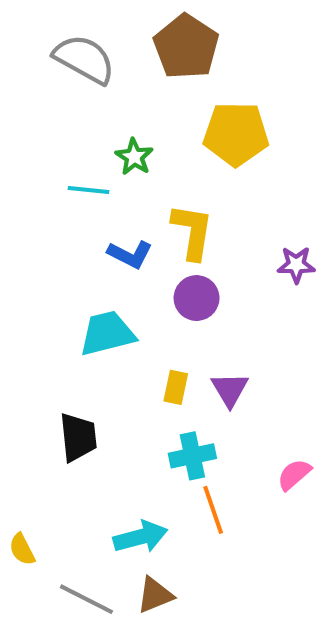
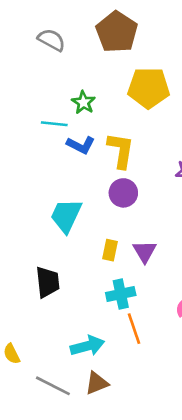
gray semicircle: (84, 59) -> (52, 40), size x0.7
blue L-shape: (130, 254) -> (81, 145), moved
cyan trapezoid: (107, 333) -> (66, 216), turned -51

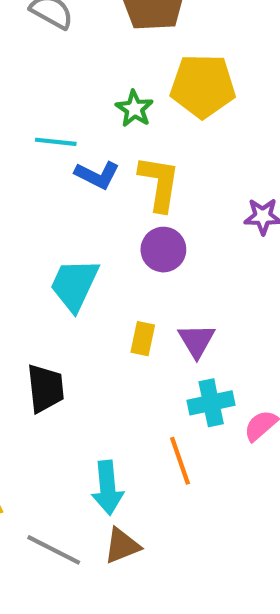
green star: (83, 102) -> (134, 109), moved
cyan cross: (121, 294) -> (211, 403), moved
cyan arrow: (87, 346) -> (108, 488), turned 100

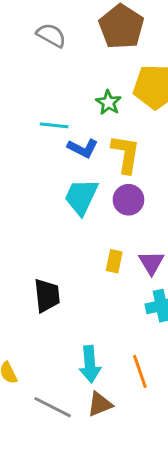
cyan trapezoid: (74, 285) -> (81, 197), moved
orange line: (180, 461) -> (140, 371), moved

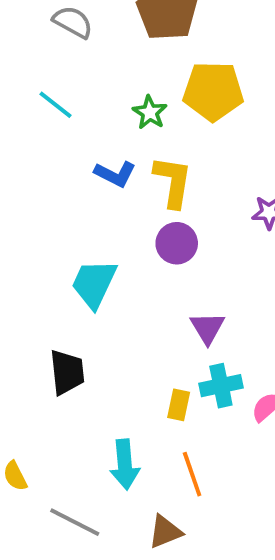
cyan line: (54, 125) -> (55, 105), moved, turned 32
cyan trapezoid: (81, 197) -> (94, 284), moved
yellow rectangle: (114, 261) -> (179, 405), moved
brown triangle: (100, 404) -> (165, 532), moved

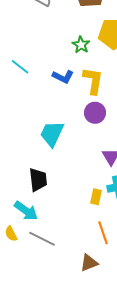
cyan line: (55, 105) -> (20, 67), moved
cyan arrow: (125, 464) -> (26, 211), moved, turned -50
gray line: (75, 522) -> (42, 239), moved

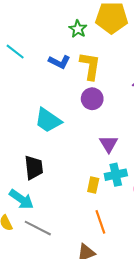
cyan trapezoid: (52, 134) -> (48, 120), turned -80

